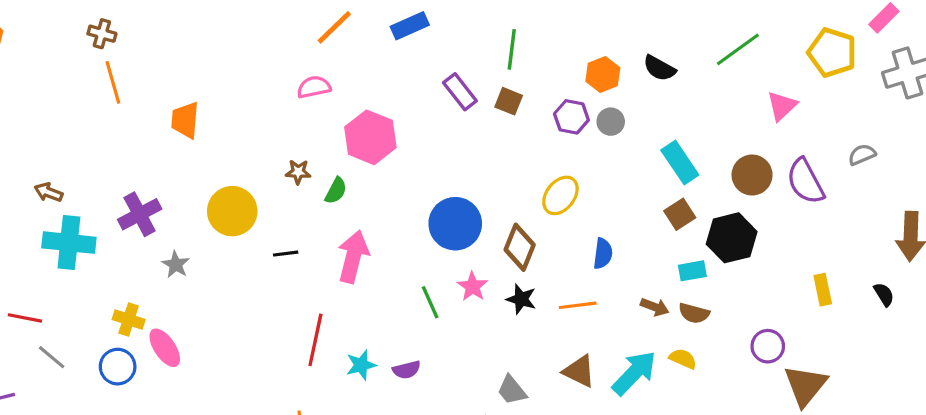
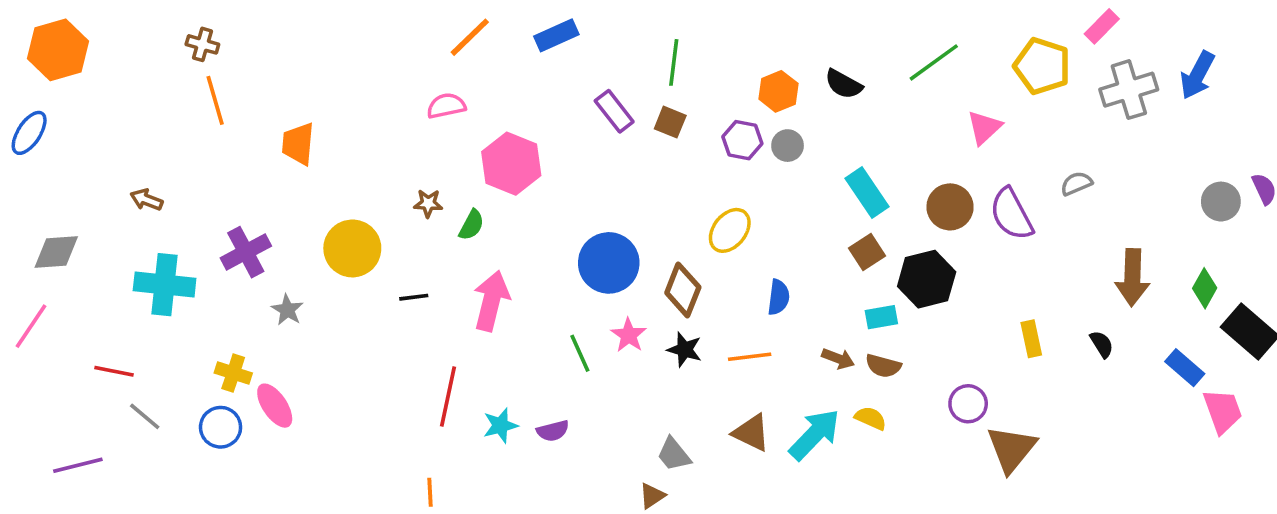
brown arrow: (48, 192) -> (146, 200), moved

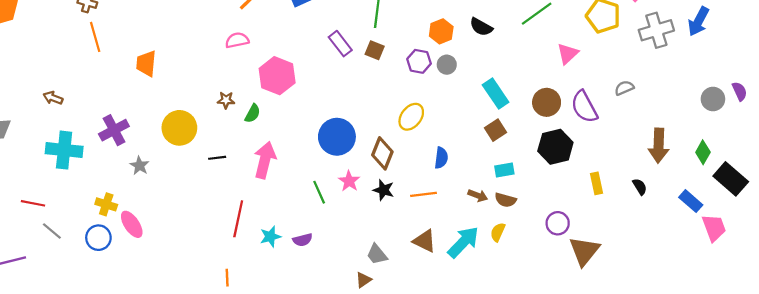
black hexagon: (927, 279) -> (555, 147), moved
yellow semicircle: (871, 418) -> (498, 232), turned -90

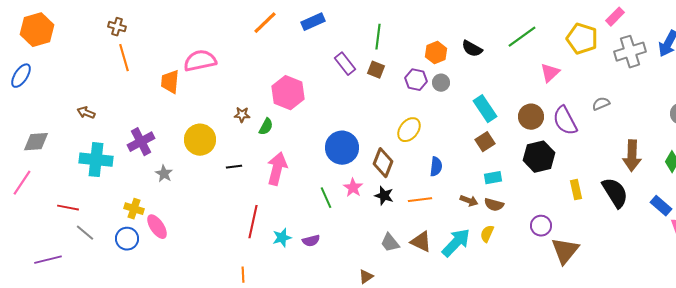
pink semicircle: (237, 40) -> (200, 61), moved, size x1.5
black semicircle: (640, 187) -> (615, 193), size x2.0
gray trapezoid: (377, 254) -> (390, 243), moved

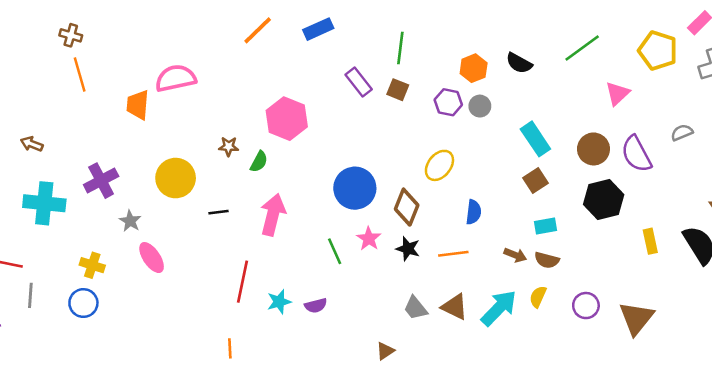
purple circle: (541, 226) -> (586, 306), moved
pink ellipse: (157, 227) -> (152, 258), moved
gray line: (85, 233) -> (30, 295), turned 54

